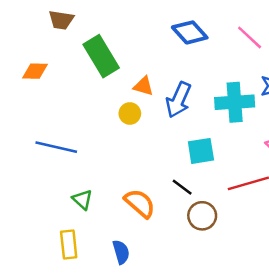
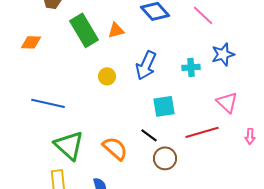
orange triangle: (144, 86) -> (116, 30), moved, turned -30
cyan cross: (235, 102) -> (191, 67), size x0.6
green triangle: (82, 200) -> (69, 145), size x1.8

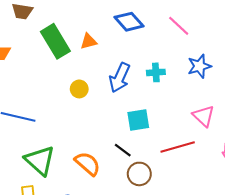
cyan cross: (191, 67) -> (156, 72), moved

